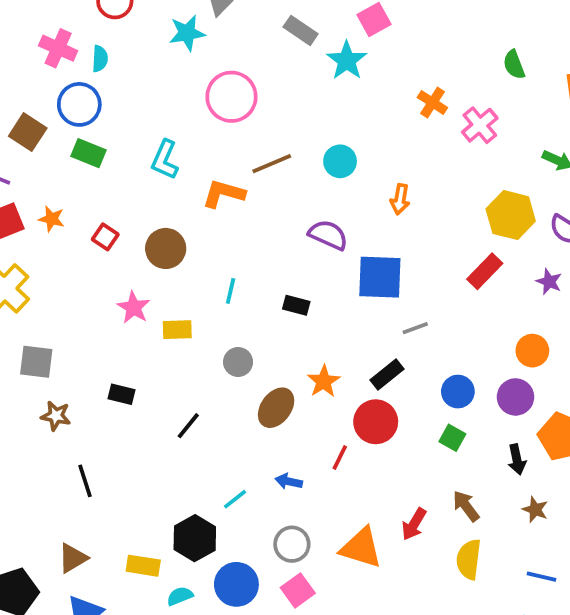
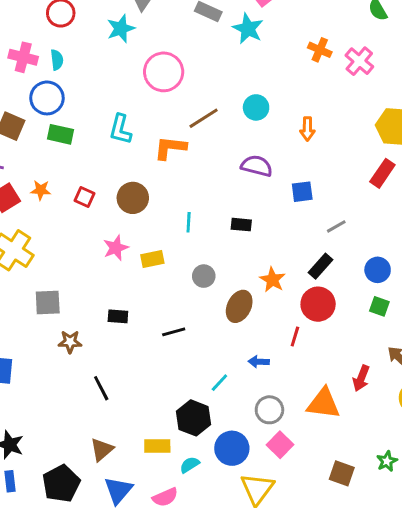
blue square: (380, 277) -> (302, 192), size x0.6
pink star: (134, 307) -> (116, 248), turned 30
black line: (188, 426) -> (174, 332), turned 45

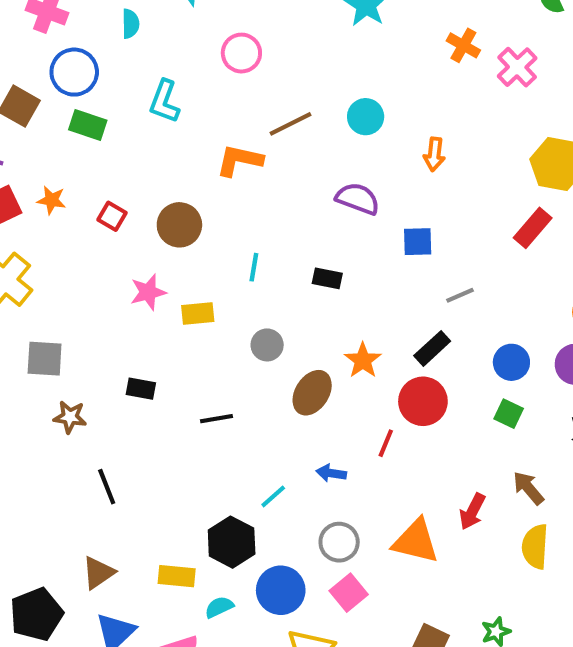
cyan semicircle: (57, 60) -> (131, 24), moved
pink circle: (164, 72) -> (241, 53), size x0.7
cyan L-shape: (120, 129) -> (164, 101), moved

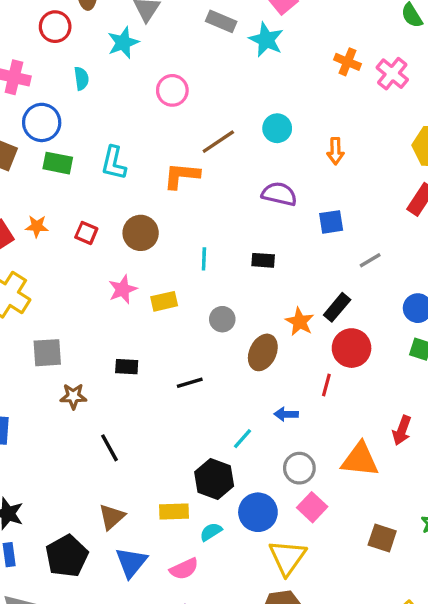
cyan L-shape: (164, 101) -> (114, 163), moved
black rectangle: (432, 348) -> (337, 307), moved

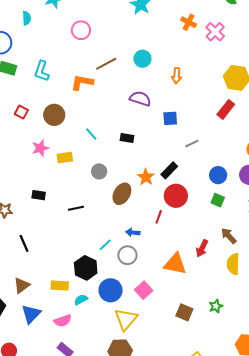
cyan line: (204, 259) -> (91, 134), turned -48
gray circle: (299, 468) -> (127, 255), moved

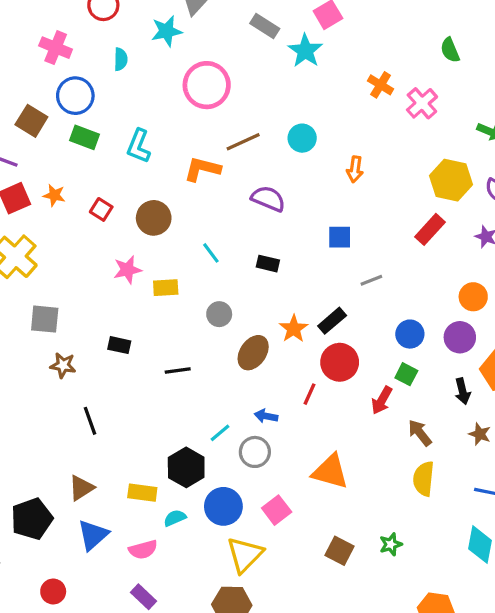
pink circle: (81, 30) -> (207, 85), size x1.5
purple semicircle: (140, 99) -> (268, 199), moved
red arrow: (202, 248) -> (382, 400), moved

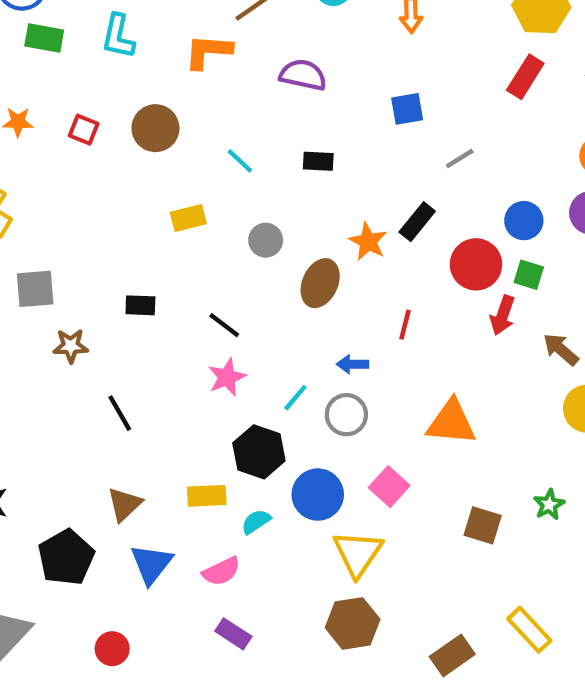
pink star: (127, 270) -> (227, 377), moved
red circle: (340, 362) -> (476, 264), moved
black line: (178, 370) -> (224, 325), turned 55

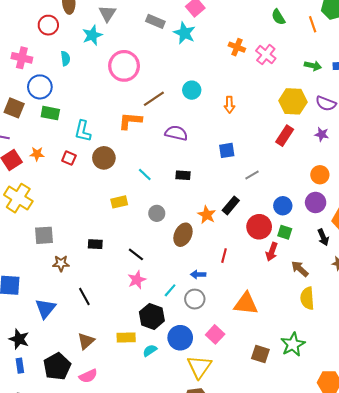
cyan L-shape: (118, 36) -> (83, 131), moved
green star: (549, 505) -> (293, 344), size x1.6
blue triangle: (151, 564) -> (45, 308), moved
pink semicircle: (221, 571) -> (88, 376), moved

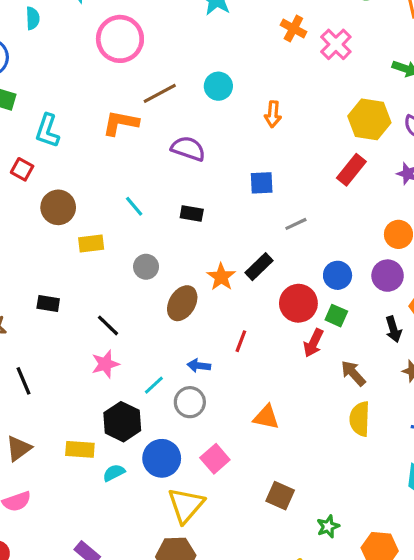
brown circle: (104, 158) -> (58, 207), moved
orange triangle: (246, 304) -> (266, 417), size x0.7
green star: (293, 344) -> (328, 526), moved, size x0.6

